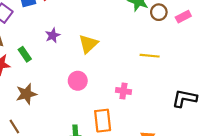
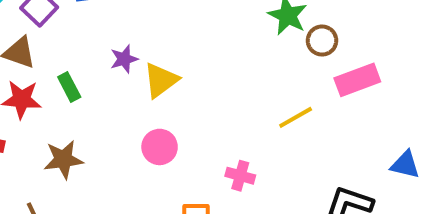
pink rectangle: (183, 17) -> (357, 80), moved, size x1.5
yellow triangle: (88, 44) -> (161, 80), moved
yellow line: (150, 56) -> (296, 117), turned -42

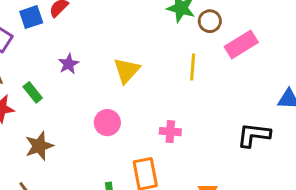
yellow triangle: (161, 80) -> (127, 70), moved
yellow line: (296, 117) -> (193, 67), moved, turned -45

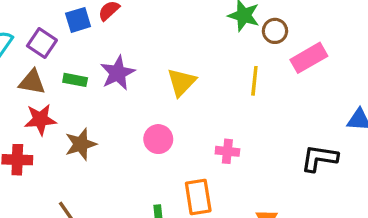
purple star: (69, 64) -> (118, 73), size x1.5
green rectangle: (33, 92) -> (75, 80), moved, turned -42
brown star: (39, 146) -> (81, 144), moved

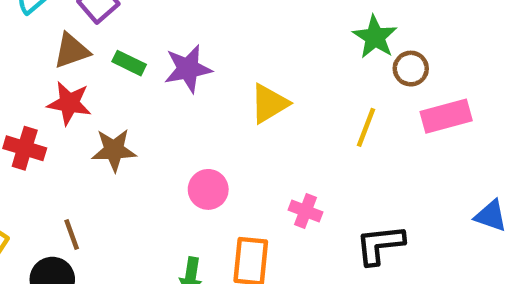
brown triangle: (32, 82) -> (72, 51), turned -44
pink circle: (158, 139) -> (208, 189), moved
black L-shape: (319, 158) -> (380, 245), moved, turned -30

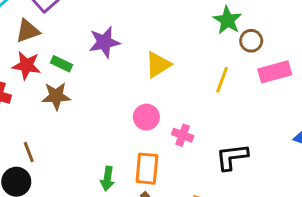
green rectangle: (129, 63) -> (61, 64), moved
pink circle: (208, 189) -> (146, 117), moved

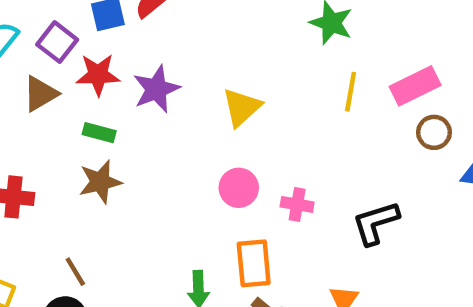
brown circle: (251, 41) -> (434, 132), moved
red star: (26, 66) -> (98, 75), moved
yellow line: (222, 80) -> (351, 92), moved

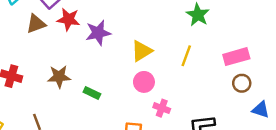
yellow line: (351, 92) -> (186, 56), moved
green rectangle: (99, 133) -> (92, 93), moved
pink circle: (239, 188) -> (144, 82), moved

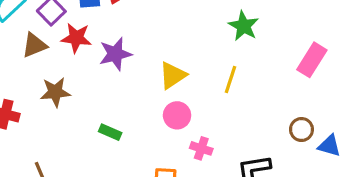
pink rectangle: (236, 57) -> (312, 60), moved, turned -40
brown star: (59, 77) -> (55, 92), moved
brown circle: (242, 83) -> (301, 130), moved

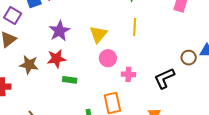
red star: (76, 38) -> (56, 59), moved
brown star: (55, 92) -> (29, 65), turned 30
brown circle: (301, 130) -> (189, 58), moved

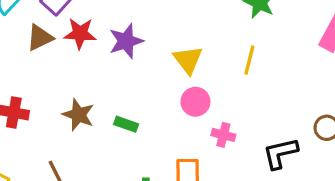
yellow triangle: (98, 34) -> (188, 60), turned -30
red star: (56, 59) -> (80, 33), moved
brown star: (29, 65) -> (78, 115), moved

